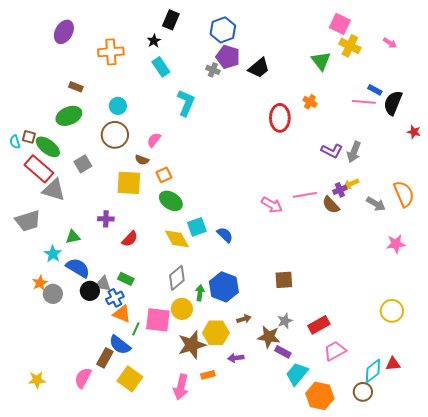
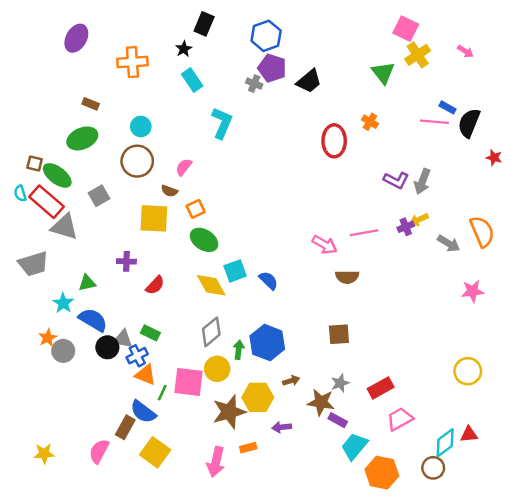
yellow cross: (350, 46) -> (418, 55), turned 30
cyan semicircle: (15, 142) -> (20, 193), moved
brown semicircle: (331, 205) -> (347, 277), moved, turned -48

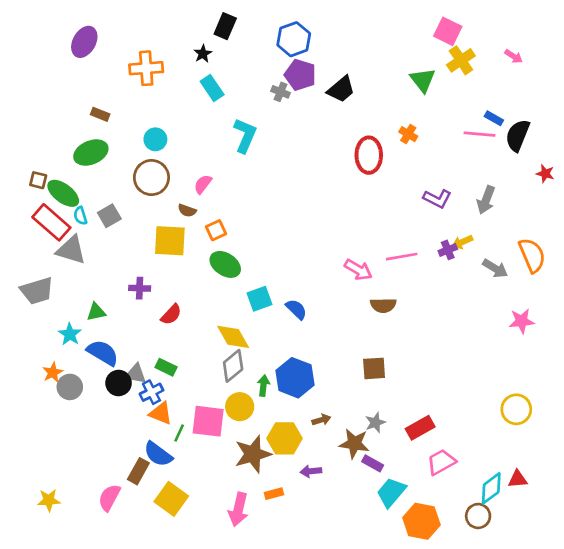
gray arrow: (422, 181) -> (486, 200), moved
cyan semicircle: (20, 193) -> (80, 216), moved
yellow diamond: (211, 285) -> (233, 337), moved

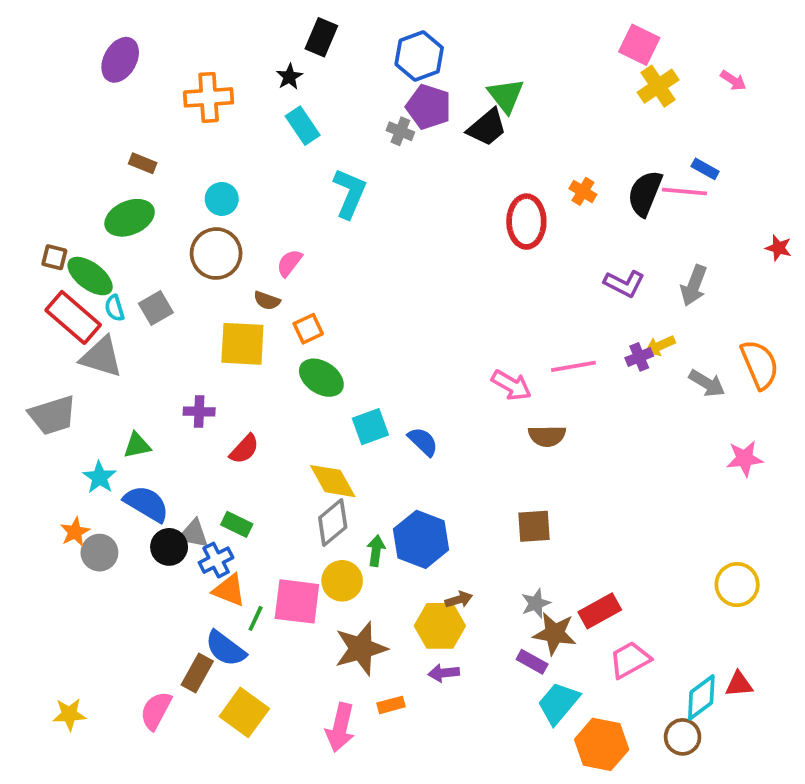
green triangle: (423, 80) -> (506, 96), moved
black semicircle: (518, 135) -> (645, 193), moved
yellow hexagon: (284, 438) -> (440, 626), moved
brown star: (354, 444) -> (555, 633), moved

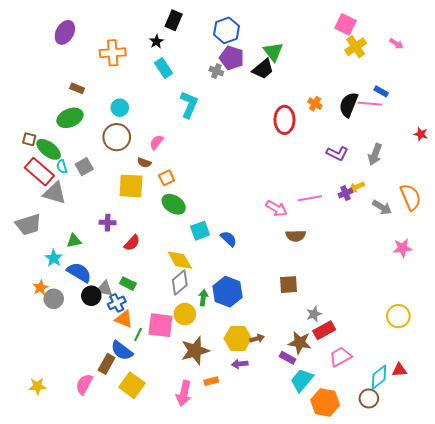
brown arrow: (459, 600) -> (257, 338), moved
gray star: (536, 603) -> (314, 314), moved

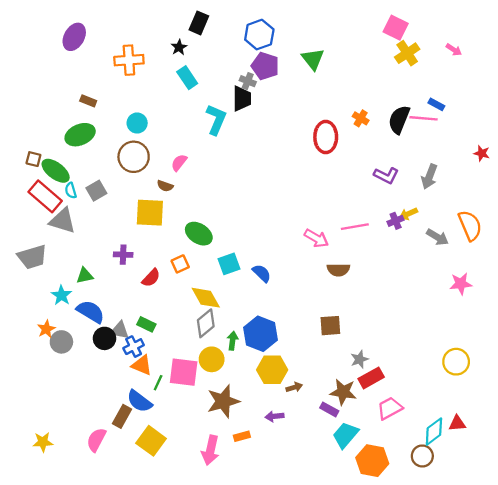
black trapezoid: (263, 69) -> (242, 99), moved, turned -50
orange square: (167, 178) -> (180, 264), moved
yellow hexagon: (238, 338) -> (272, 370), moved

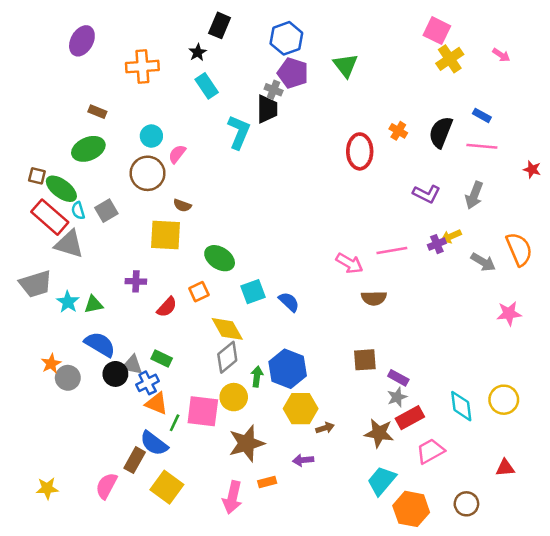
pink line: (423, 118) -> (482, 146), moved
pink semicircle: (179, 163) -> (177, 154), moved
cyan star: (61, 295) -> (68, 302), moved
purple rectangle: (329, 409) -> (398, 378), moved
cyan diamond: (434, 432) -> (461, 406), moved, turned -60

